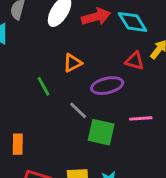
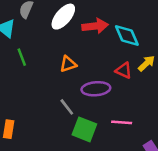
green line: (43, 86) -> (22, 57), moved

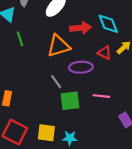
red arrow: (95, 26) -> (80, 28), moved
orange triangle: (68, 64) -> (58, 46), size x1.6
green square: (84, 129) -> (70, 101), turned -30

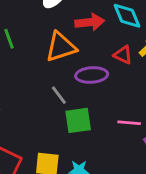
pink line: (101, 96) -> (129, 123), moved

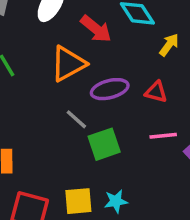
red arrow: (90, 22) -> (96, 29), turned 56
red triangle: (123, 55) -> (156, 92), moved

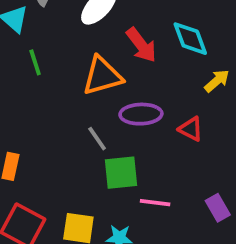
pink line: (163, 136) -> (155, 203), moved

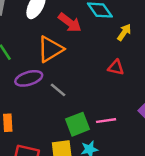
purple ellipse: (141, 114) -> (29, 78), moved
green square: (121, 173) -> (77, 124), moved

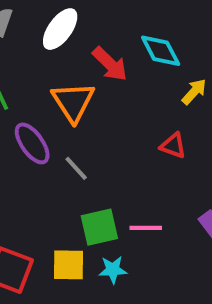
orange triangle: (50, 49) -> (73, 102), turned -40
purple ellipse: (29, 78) -> (32, 143), turned 64

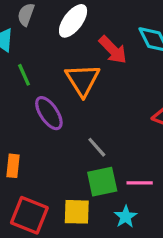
gray line: (76, 168) -> (97, 147), moved
cyan star: (113, 270) -> (126, 217), moved, turned -30

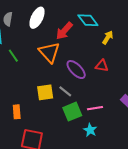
red arrow: (113, 50) -> (64, 31), turned 96
purple ellipse: (49, 113) -> (76, 70), moved
yellow square: (77, 212) -> (45, 92), moved

